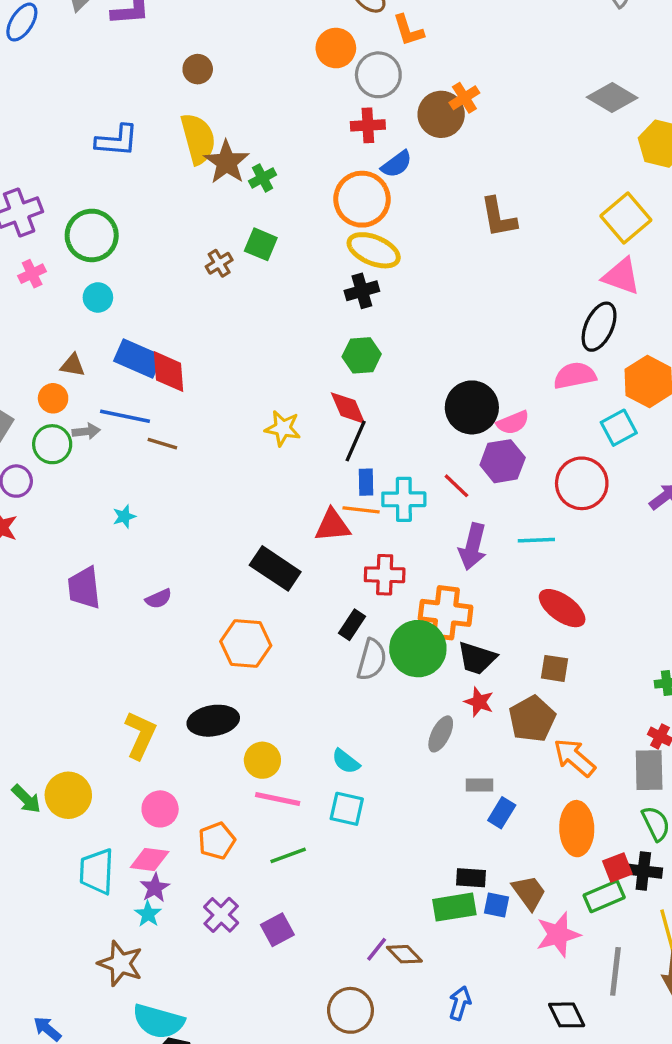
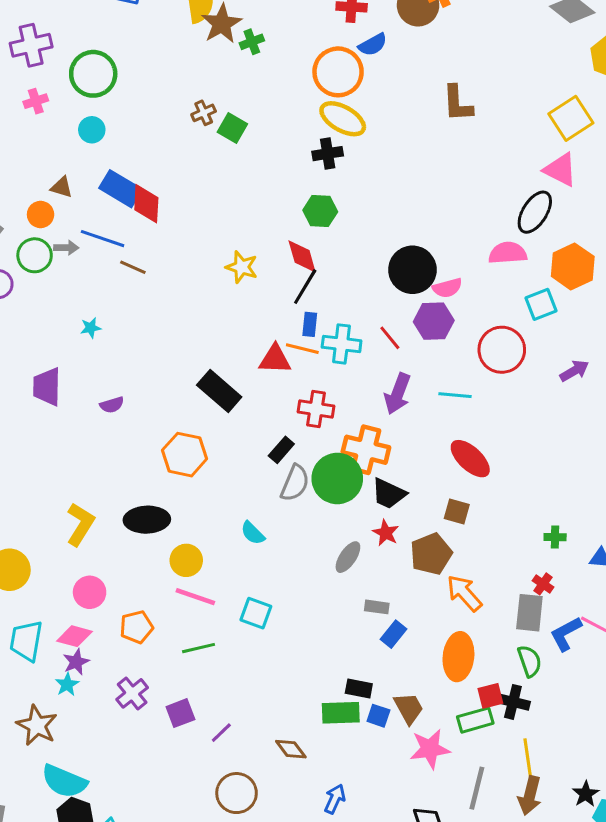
green square: (261, 244) -> (232, 128), moved
cyan semicircle: (346, 761) -> (253, 533), moved
purple line: (377, 949) -> (221, 733), moved

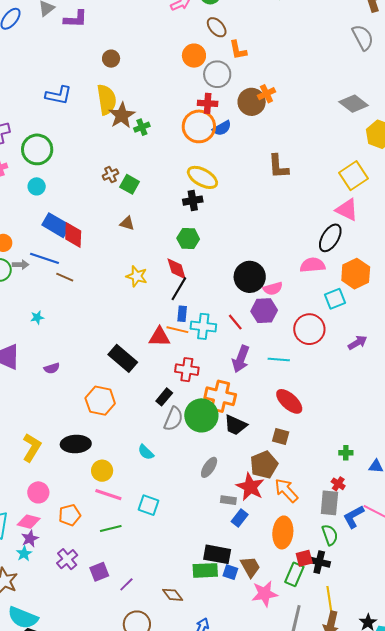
orange circle: (338, 72) -> (199, 126), moved
brown triangle: (62, 187) -> (127, 223), moved
red star: (386, 533) -> (250, 487), moved, size x1.6
black rectangle: (359, 689) -> (217, 554), size x1.5
green rectangle: (475, 720) -> (294, 574), turned -50

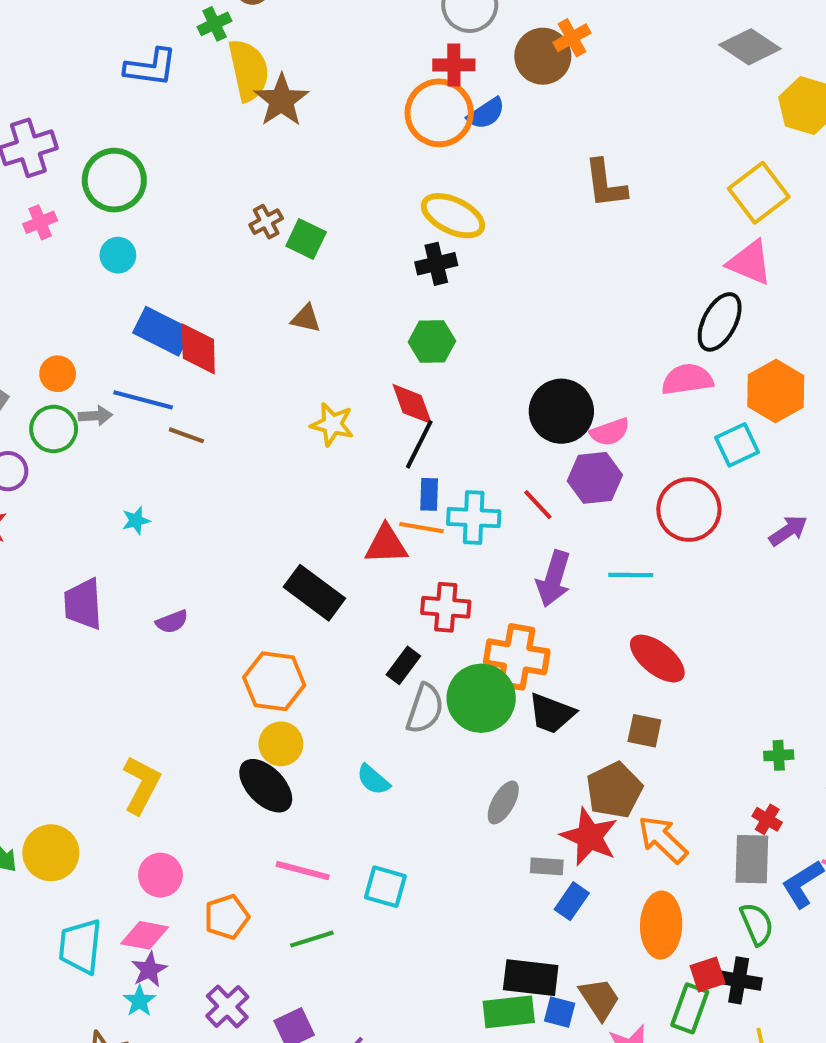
green cross: (142, 127) -> (215, 24), moved
black ellipse: (76, 444) -> (266, 786), moved, turned 52
yellow circle: (102, 471) -> (281, 744), moved

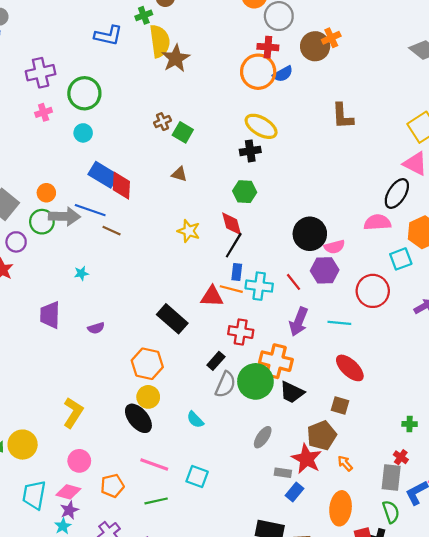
gray arrow: (95, 416) -> (64, 216), size x1.8
orange arrow: (663, 839) -> (345, 463), size x0.6

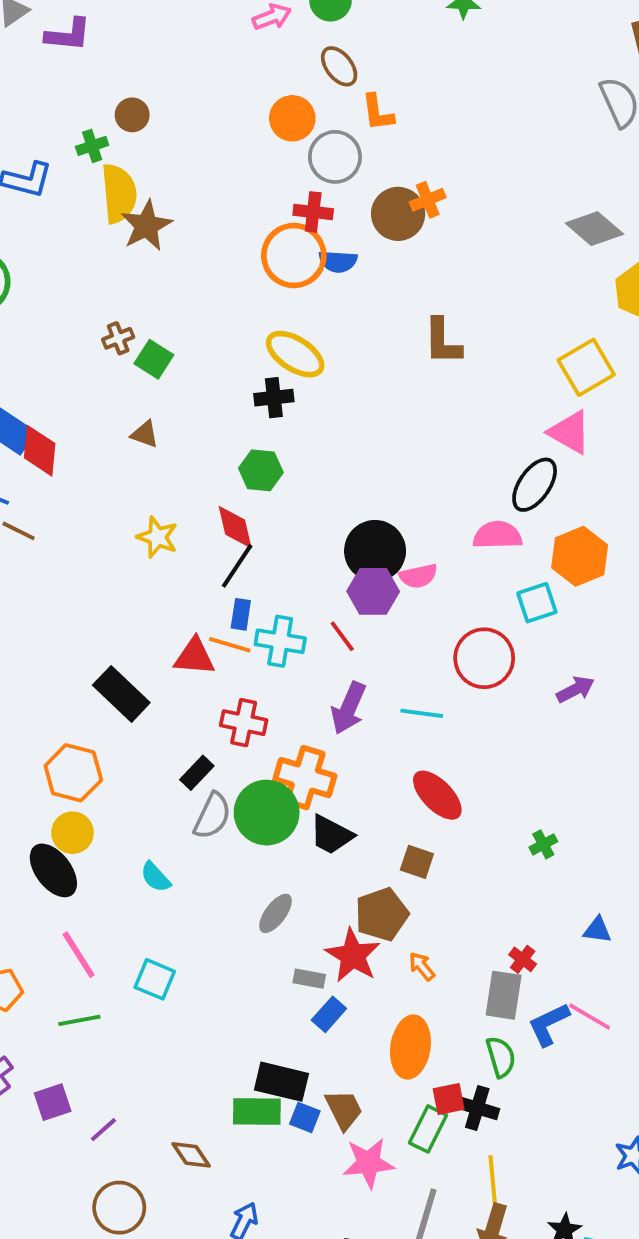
blue semicircle: (283, 74) -> (338, 261), turned 30
purple hexagon: (325, 270) -> (373, 591), moved
green cross: (410, 424) -> (543, 844), moved, turned -32
pink line: (154, 464) -> (79, 955), turned 36

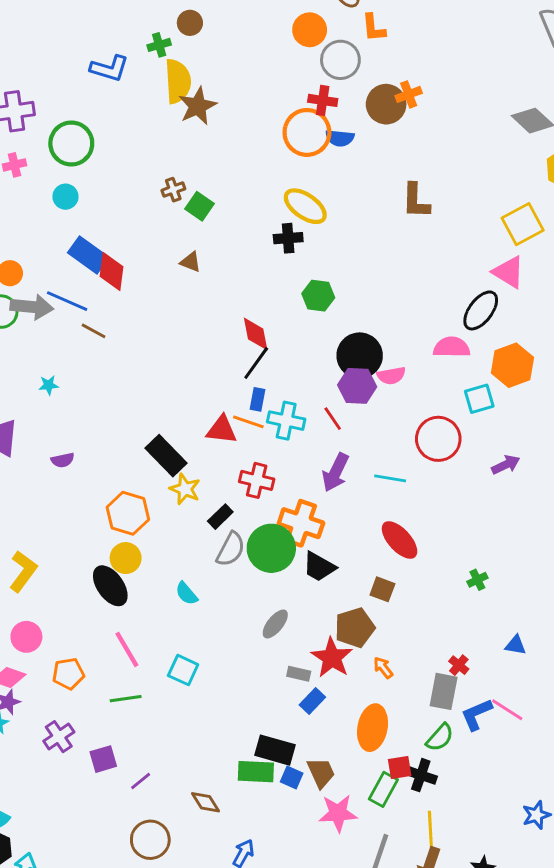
green hexagon: (261, 470) -> (318, 296), moved
yellow star: (157, 537) -> (185, 489), moved
green semicircle: (501, 1057) -> (440, 737), turned 56

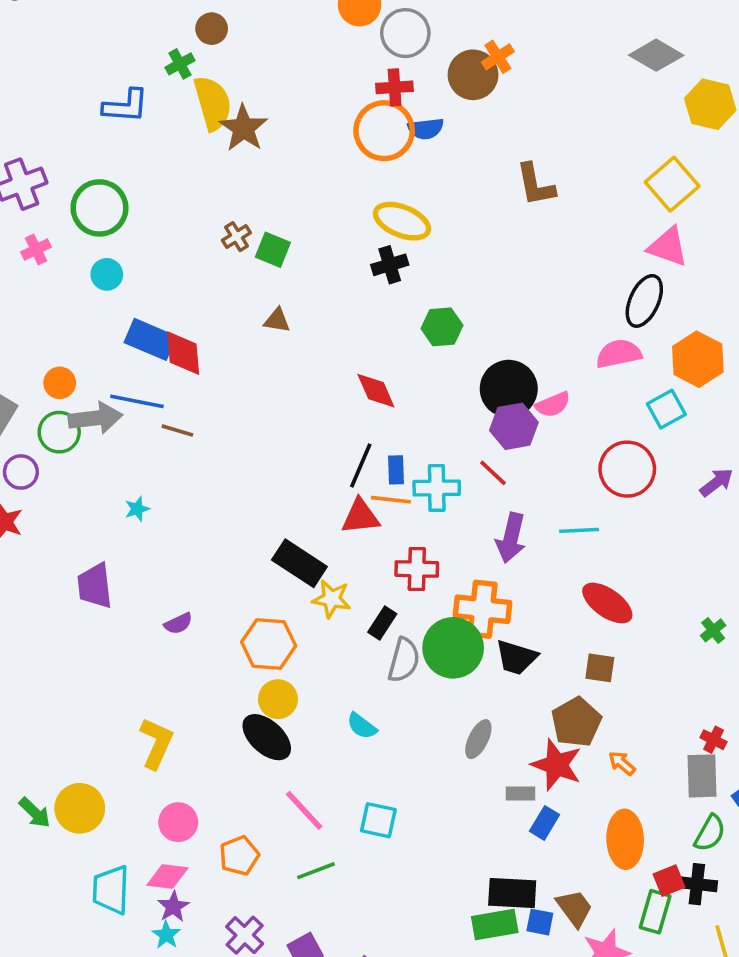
black line: (256, 363) -> (361, 466), moved
purple semicircle: (63, 460) -> (178, 624), moved

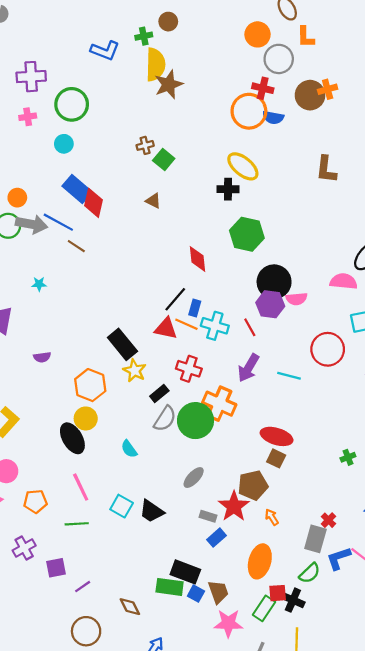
green hexagon: (442, 327) -> (247, 234), size x1.4
red ellipse: (607, 603) -> (277, 436), moved, turned -36
black trapezoid: (516, 657) -> (152, 511), moved

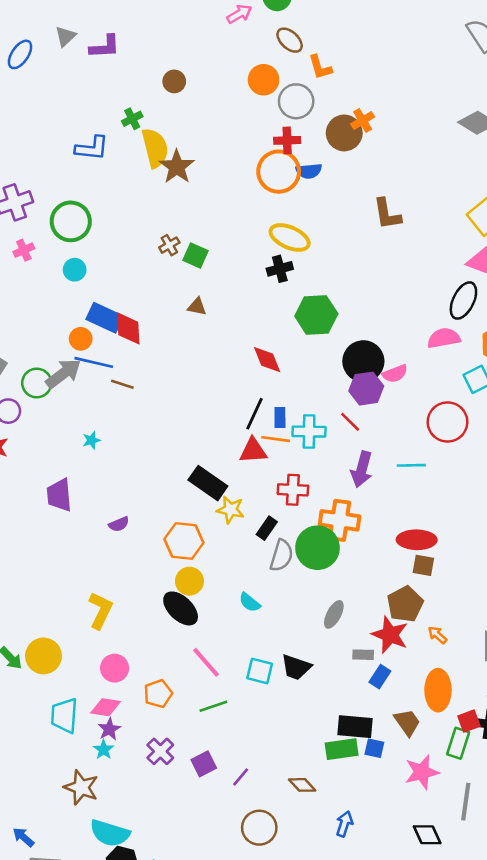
brown circle: (168, 22) -> (174, 81), moved
orange circle: (17, 198) -> (81, 339), moved
gray arrow: (32, 224) -> (63, 374), turned -32
brown trapezoid: (218, 592) -> (407, 722), moved

